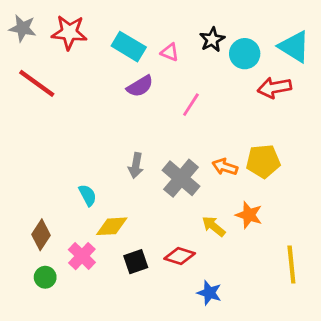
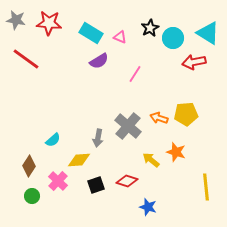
gray arrow: (136, 165) -> (98, 138), moved
cyan semicircle: (88, 195) -> (53, 140), moved, turned 77

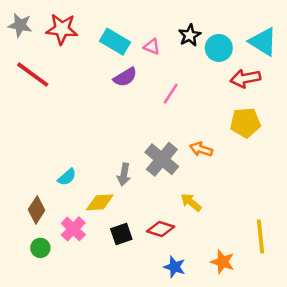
yellow pentagon: (186, 114) -> (245, 123), moved
orange star: (176, 152) -> (223, 262), moved
blue star: (148, 207) -> (175, 267), moved

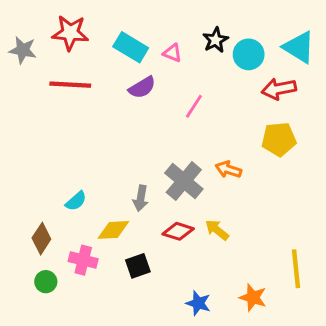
gray star: (20, 25) -> (23, 50), moved
red line: (33, 75) -> (70, 85), moved, turned -33
pink cross: (73, 229) -> (83, 260), turned -30
red diamond: (161, 229) -> (178, 231), moved

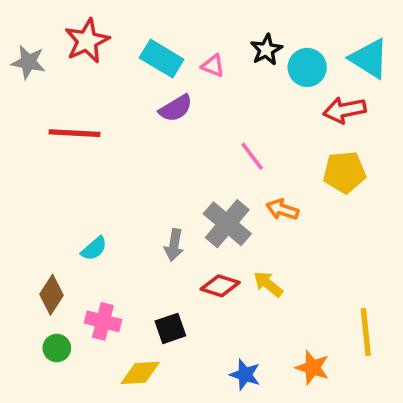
red star: (70, 33) -> (87, 41), turned -30
red line: (70, 85) -> (75, 133), moved
pink line: (194, 106) -> (252, 156), moved, turned -70
yellow diamond: (113, 230) -> (140, 373), moved

